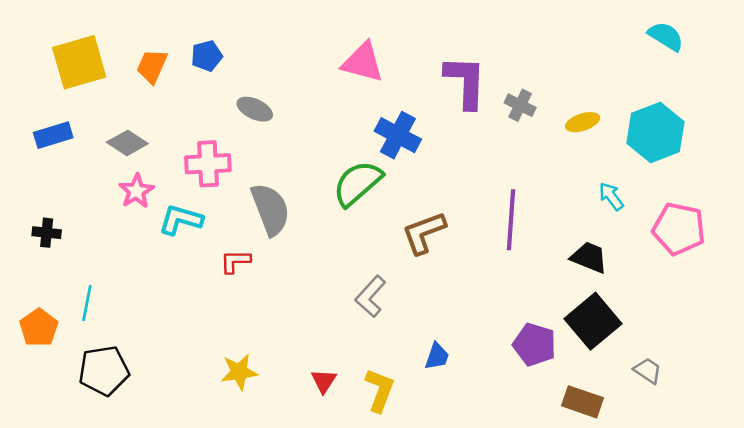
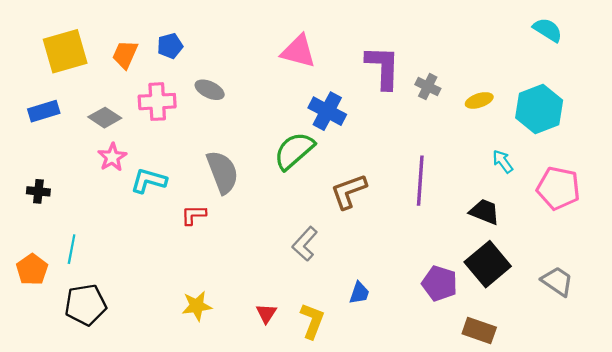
pink cross: (208, 164) -> (157, 102), moved
gray trapezoid: (648, 371) -> (557, 281), moved, size x1.4

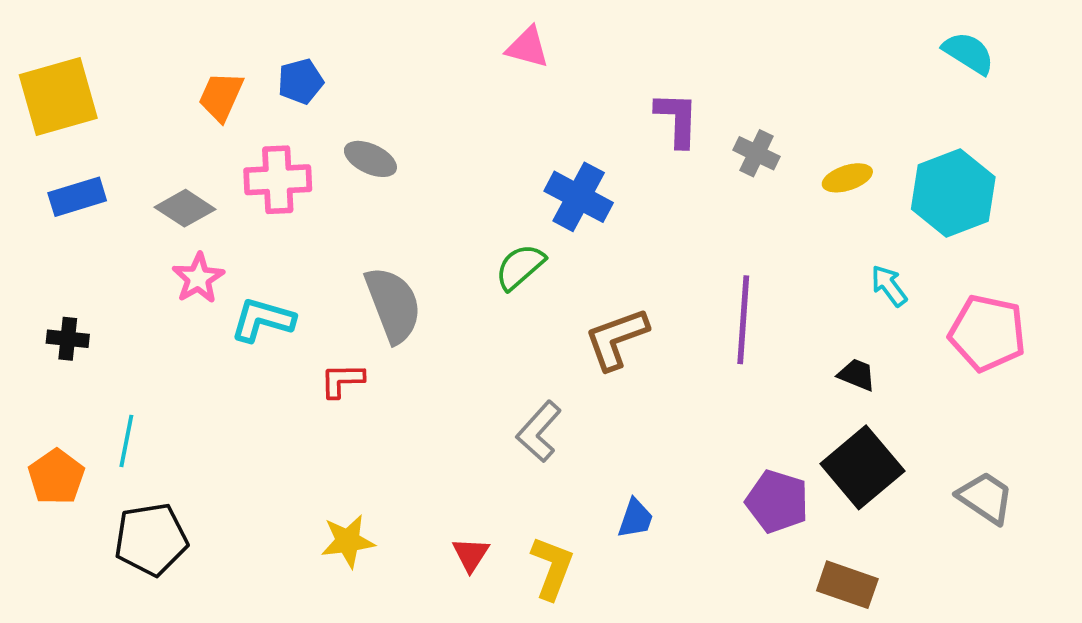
yellow square: (65, 51) -> (58, 97), moved
pink triangle: (298, 51) -> (528, 47), moved, size x0.7
purple L-shape: (383, 67) -> (677, 119), size x0.7
green semicircle: (294, 151) -> (520, 267), size x0.7
black trapezoid: (485, 212) -> (857, 375), size x0.7

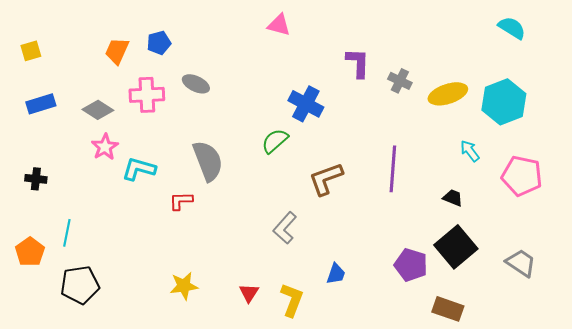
yellow square: (58, 97) -> (31, 51), size x0.5
yellow ellipse: (847, 178) -> (448, 94), size x1.5

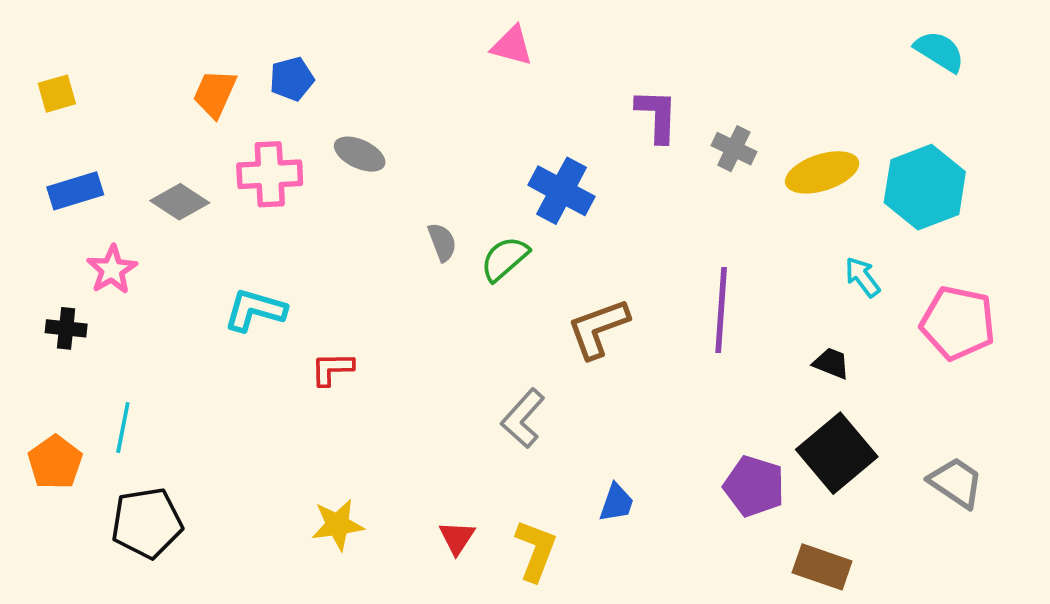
pink star: (105, 147) -> (112, 270), moved
gray semicircle: (208, 161) -> (442, 242), moved, size x0.5

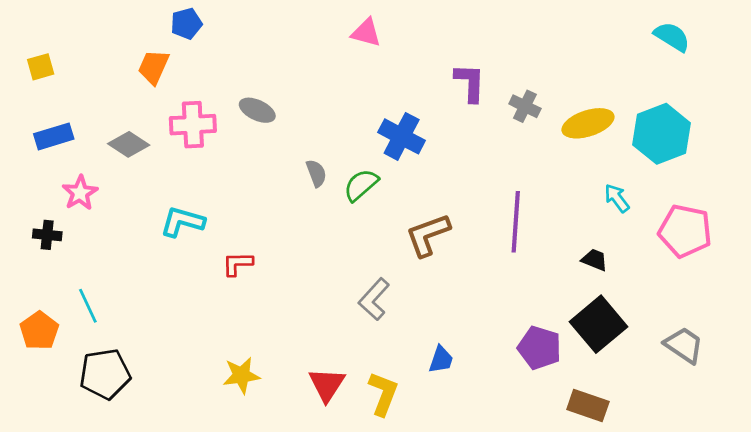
blue pentagon: (292, 79) -> (186, 24), moved
cyan line: (123, 427) -> (88, 306), turned -36
red triangle: (457, 538) -> (327, 385), size x1.4

